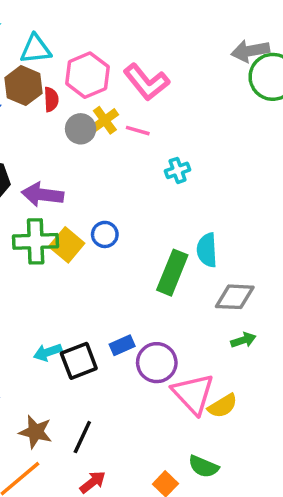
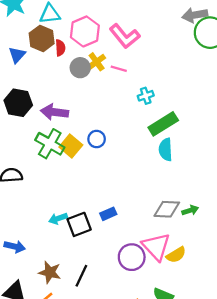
green cross: (36, 241) -> (50, 144), turned 32
green rectangle: (172, 273) -> (163, 124), moved, turned 36
gray diamond: (235, 297) -> (167, 209), moved
purple circle: (157, 363) -> (132, 257), moved

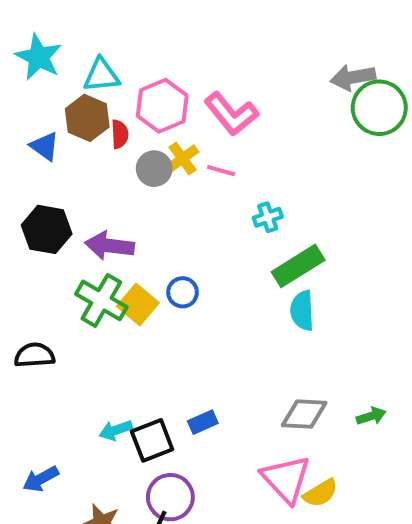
blue triangle: (17, 55) -> (45, 146), turned -36
green arrow: (190, 210) -> (371, 416), moved
blue arrow: (15, 247) -> (41, 479), turned 138
purple circle: (132, 257) -> (170, 497), moved

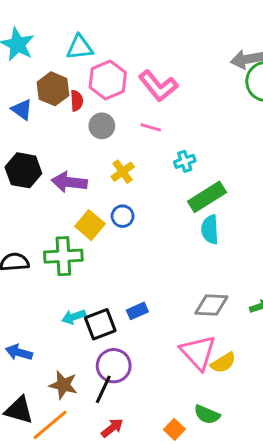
cyan triangle: (101, 75) -> (80, 47), moved
yellow cross: (183, 158) -> (123, 172), moved
green cross: (101, 300) -> (63, 256), moved, turned -33
blue arrow: (41, 479) -> (19, 352), turned 45

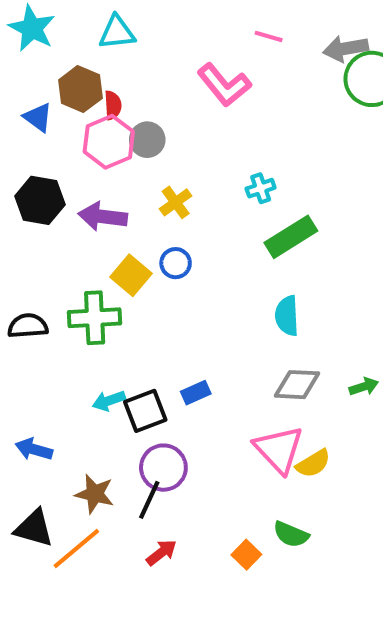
pink hexagon: (108, 80) -> (109, 142), moved
pink line: (151, 127) -> (269, 36), moved
cyan semicircle: (210, 229) -> (287, 316), moved

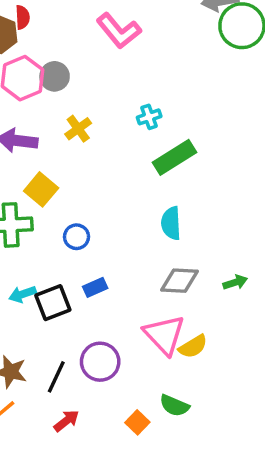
red semicircle: (113, 105) -> (22, 17), moved
blue circle: (176, 263) -> (76, 237), moved
purple circle: (163, 468) -> (100, 362), moved

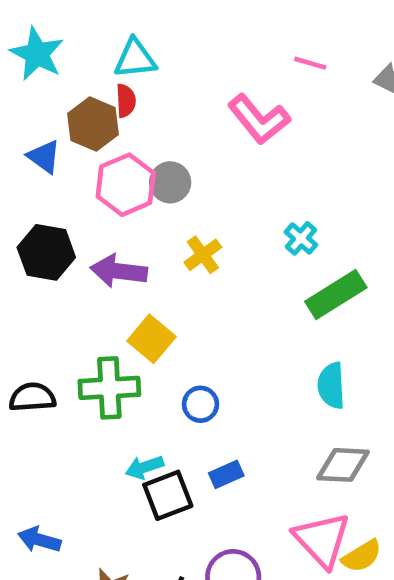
cyan cross: (149, 117) -> (301, 238), turned -30
cyan arrow: (22, 294) -> (144, 467), moved

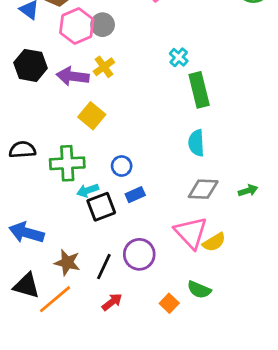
yellow cross: (203, 255) -> (104, 67), moved
green rectangle: (336, 294) -> (199, 90), turned -72
green cross: (109, 388) -> (67, 163), moved
blue circle: (200, 404) -> (122, 166), moved
blue arrow: (39, 540) -> (26, 233), size x1.4

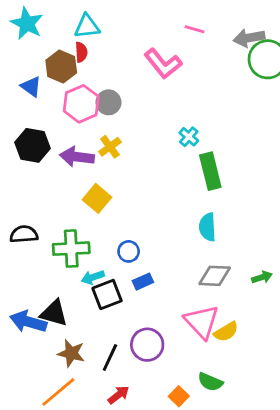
black triangle: (26, 286) -> (54, 313), moved

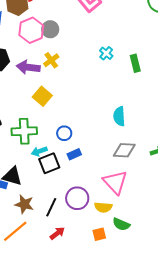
green rectangle: (210, 171) -> (135, 63), moved, size x0.7
yellow semicircle: (226, 332) -> (103, 207), moved, turned 36
orange square: (179, 396) -> (99, 234), turned 32

